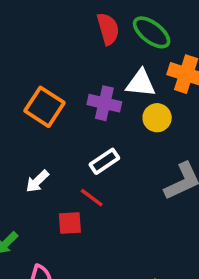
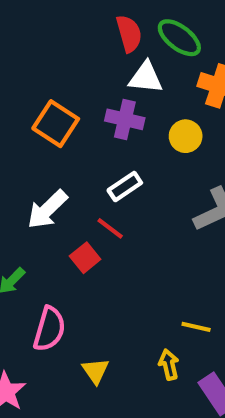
white triangle: (141, 83) -> (146, 78), moved
white arrow: (37, 181) -> (47, 210), size x1.5
red square: (70, 223) -> (85, 258), turned -35

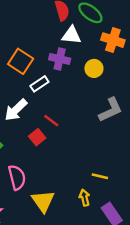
white rectangle: (125, 186) -> (39, 84), moved
pink semicircle: (49, 329) -> (17, 177), turned -30
yellow triangle: (95, 371) -> (43, 201), size x1.5

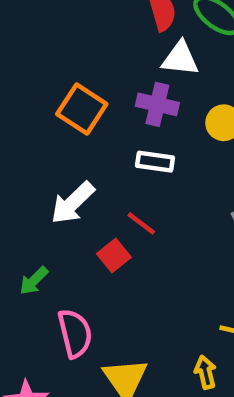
white rectangle: (39, 84) -> (155, 162), moved, turned 42

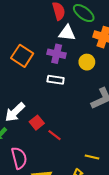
white arrow: (73, 203) -> (15, 112), moved
red line: (141, 223) -> (55, 135), moved

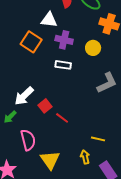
white triangle: (67, 33) -> (49, 20), moved

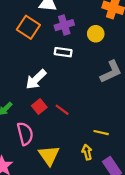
purple cross: (64, 40) -> (64, 25), turned -30
white arrow: (24, 96) -> (36, 79), moved
red square: (45, 106) -> (39, 107), moved

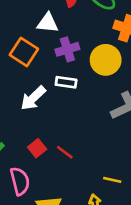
yellow circle: (96, 34) -> (106, 60), size x1.5
white arrow: (36, 79) -> (33, 98), moved

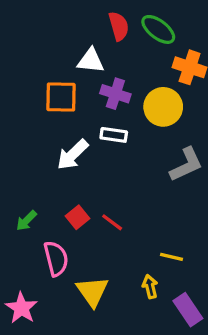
purple cross: (67, 49) -> (115, 94), turned 35
orange square: (24, 52) -> (61, 97), turned -32

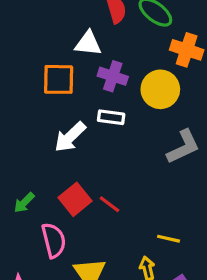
red square: (77, 217) -> (75, 199), size x1.4

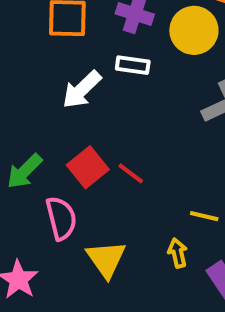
green arrow: (24, 203) -> (24, 171), size x1.4

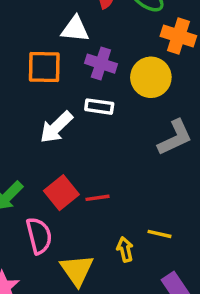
red line: (131, 173) -> (98, 198), turned -45
yellow arrow: (178, 253) -> (125, 249), moved

